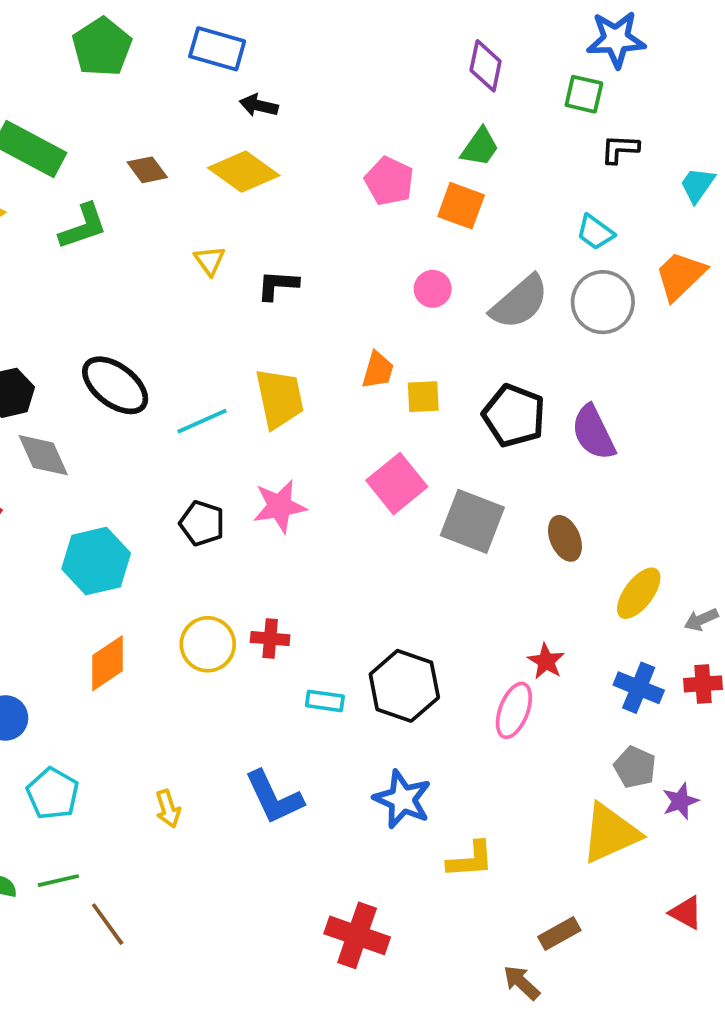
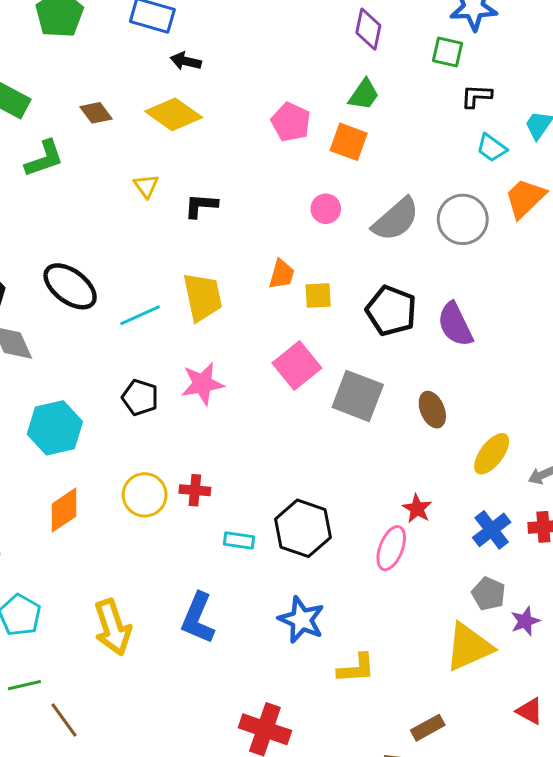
cyan trapezoid: (595, 232) -> (492, 148), moved
blue cross: (639, 688) -> (492, 530), turned 30
blue L-shape: (274, 797) -> (198, 618), turned 48
yellow arrow: (168, 809) -> (113, 627), size x1.8

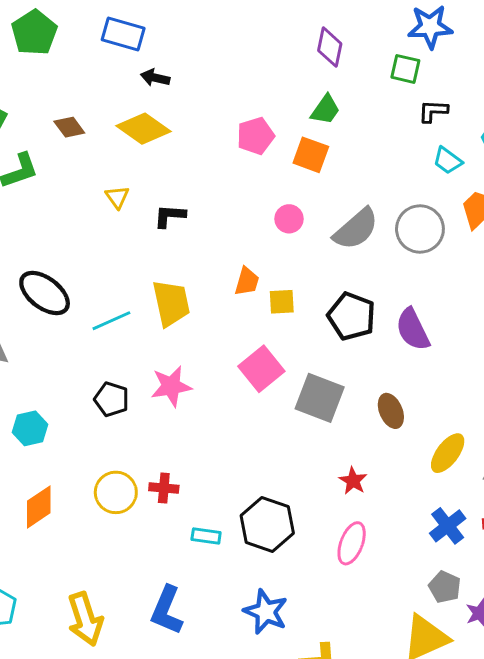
pink pentagon: (291, 122) -> (256, 136), turned 30
cyan hexagon: (55, 428) -> (30, 428), size x0.7
red star: (417, 509) -> (353, 481), moved

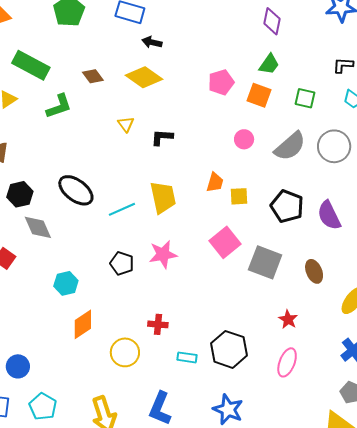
green square: (405, 69) -> (305, 98), moved
yellow circle: (116, 492) -> (125, 352), moved
orange diamond: (39, 507) -> (83, 324), moved

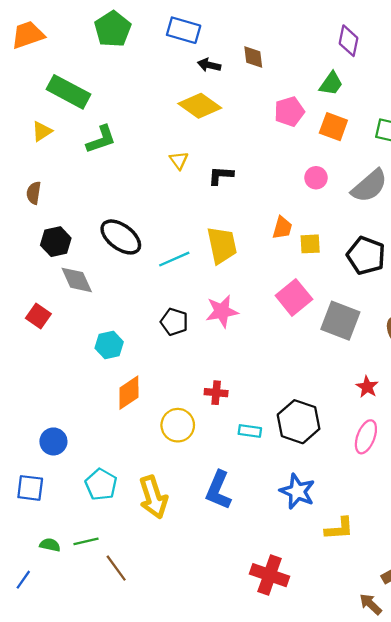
green trapezoid: (269, 64) -> (331, 84), moved
brown diamond: (93, 76) -> (253, 57), moved, turned 30
cyan pentagon: (43, 406) -> (101, 484), moved

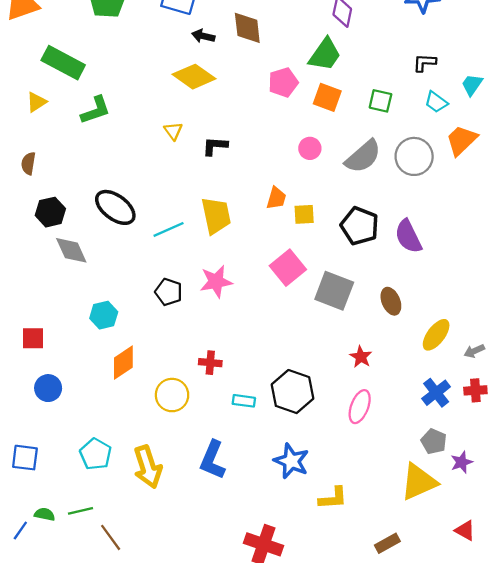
brown diamond: (253, 57) -> (247, 28), size x1.4
green trapezoid: (331, 84) -> (325, 55), size x1.4
red square: (38, 316) -> (33, 338), moved, turned -35
blue circle: (53, 441) -> (48, 388), moved
blue line: (23, 580) -> (20, 531), moved

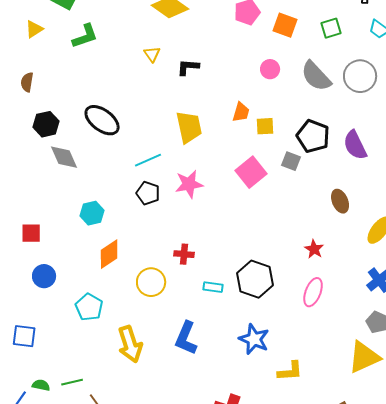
green square: (380, 101) -> (331, 28), turned -30
gray semicircle: (363, 156) -> (316, 76), turned 88
cyan line: (169, 229) -> (148, 160), moved
gray square: (334, 291) -> (291, 161), moved, size x0.6
cyan pentagon: (96, 454) -> (89, 307), moved

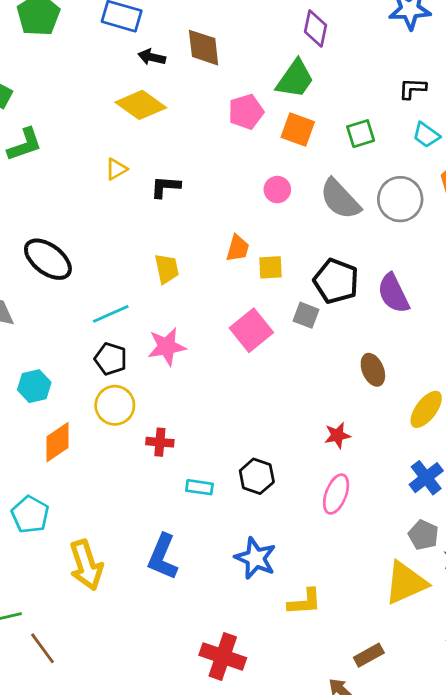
yellow triangle: (152, 54) -> (116, 169), turned 36
yellow trapezoid: (189, 127) -> (167, 269), size x0.7
red star: (314, 249) -> (337, 435), turned 30
black hexagon: (255, 279) -> (257, 476), size x0.7
yellow circle: (151, 282) -> (115, 405), moved

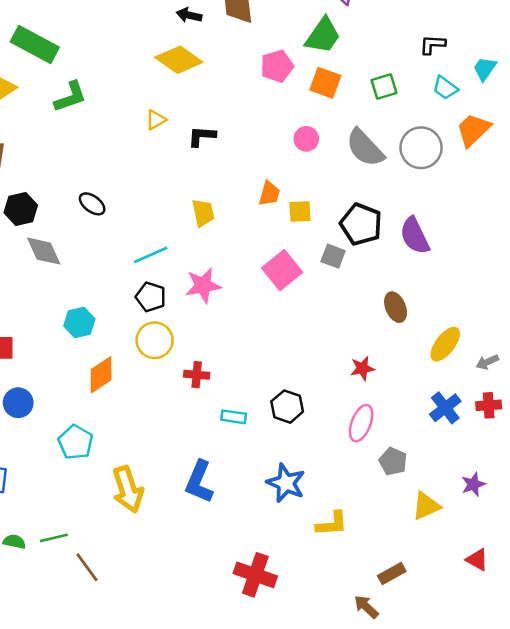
black ellipse: (48, 259) -> (92, 204), size x0.6
gray pentagon: (423, 535) -> (393, 461), moved
yellow triangle: (406, 583) -> (426, 506), size x0.7

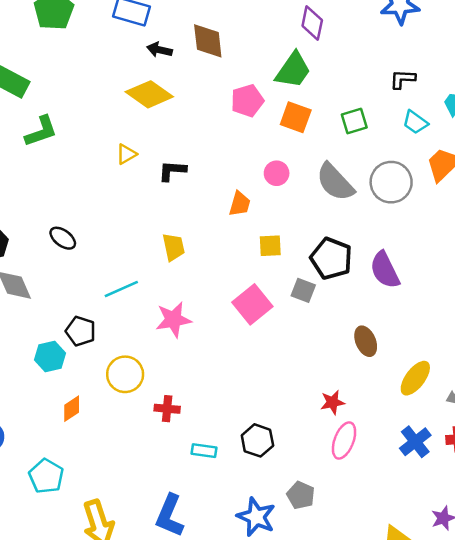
orange trapezoid: (269, 194) -> (240, 204), moved
black pentagon: (151, 297) -> (81, 331), moved
orange diamond: (101, 375) -> (72, 409), size x0.7
pink ellipse: (361, 423) -> (344, 440), moved
gray pentagon: (393, 461) -> (301, 495), moved

